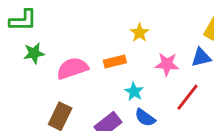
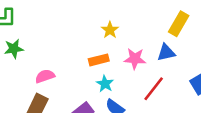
orange rectangle: (115, 61) -> (99, 60), moved
pink semicircle: (72, 68) -> (45, 76), moved, size x0.7

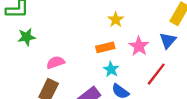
blue triangle: (166, 52) -> (168, 40), turned -36
pink star: (135, 59) -> (139, 46), turned 30

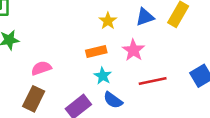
blue triangle: (168, 40) -> (145, 17), moved, turned 30
red line: (156, 74) -> (153, 81), turned 40

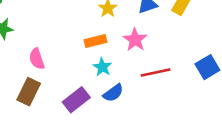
pink semicircle: (41, 68) -> (37, 59), turned -90
blue semicircle: (113, 100) -> (113, 93), turned -72

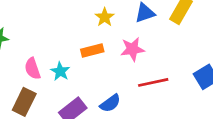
pink star: (135, 40) -> (132, 49), turned 30
cyan star: (102, 67) -> (60, 71), moved

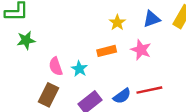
pink star: (132, 49) -> (141, 50), turned 30
red line: (153, 82) -> (149, 90), moved

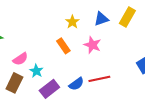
orange rectangle: (107, 51) -> (63, 46), turned 70
pink semicircle: (56, 66) -> (20, 59), turned -105
cyan star: (79, 69) -> (36, 71), moved

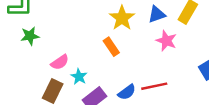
yellow star: (72, 22) -> (122, 18), size x1.5
pink star: (92, 45) -> (166, 41), moved

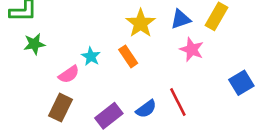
cyan star: (79, 77) -> (91, 56), moved
red line: (154, 86) -> (178, 102), turned 75

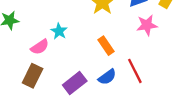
pink star: (192, 50) -> (147, 25), turned -30
orange rectangle: (128, 56) -> (106, 46), moved

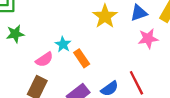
orange rectangle: (106, 46) -> (82, 58), moved

